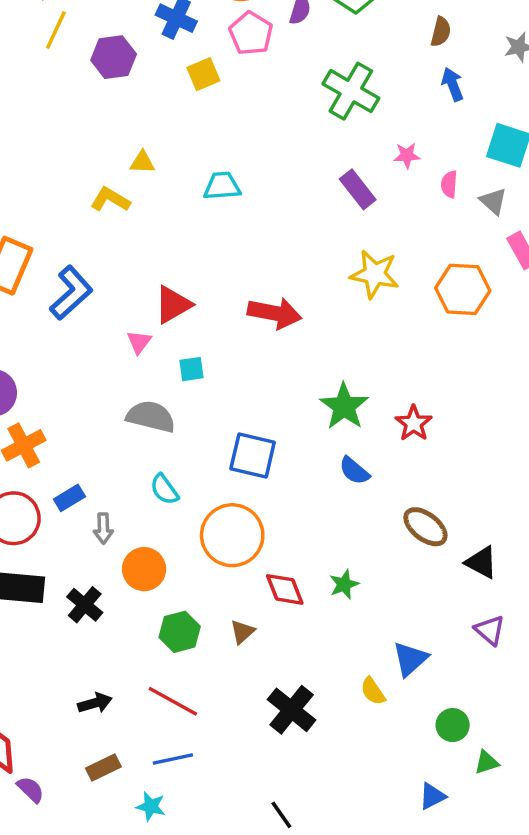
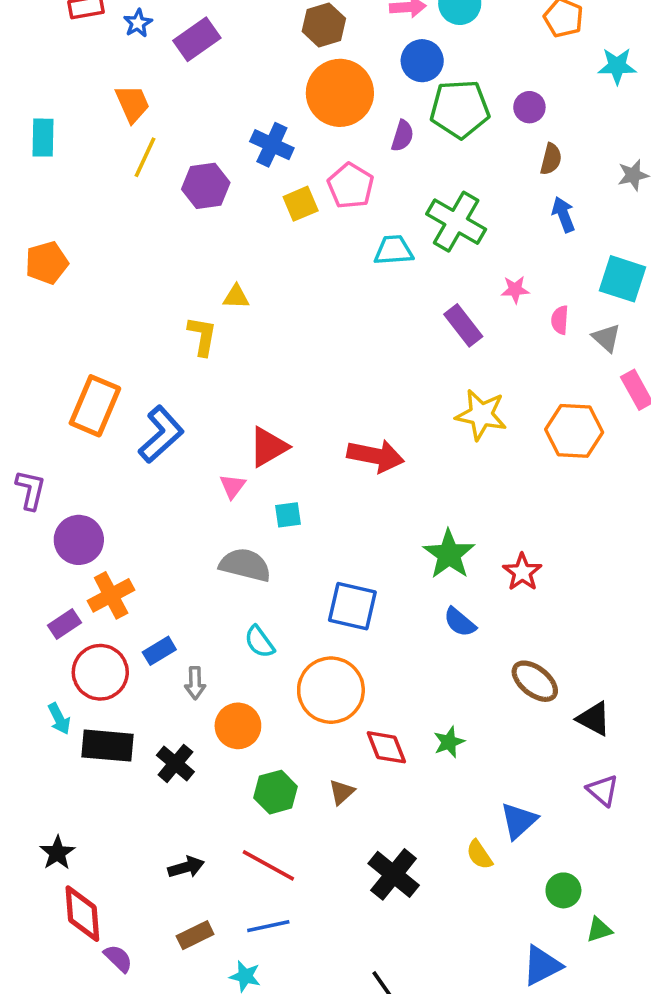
pink pentagon: (251, 33) -> (351, 186), moved
cyan trapezoid: (222, 186) -> (394, 250), moved
yellow L-shape: (110, 200) -> (202, 336), turned 69
blue triangle: (432, 796) -> (542, 966), size x1.4

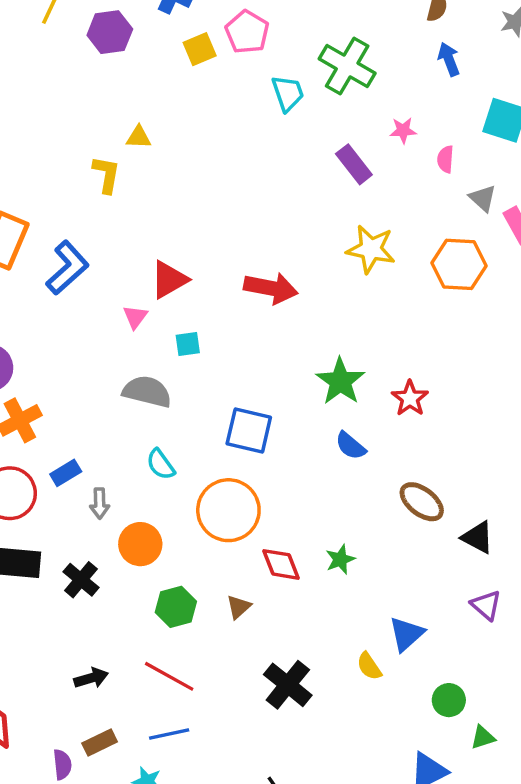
cyan trapezoid: (394, 250) -> (288, 93), turned 75
gray triangle: (606, 338) -> (483, 198), moved
purple semicircle: (118, 958) -> (62, 765), moved, turned 40

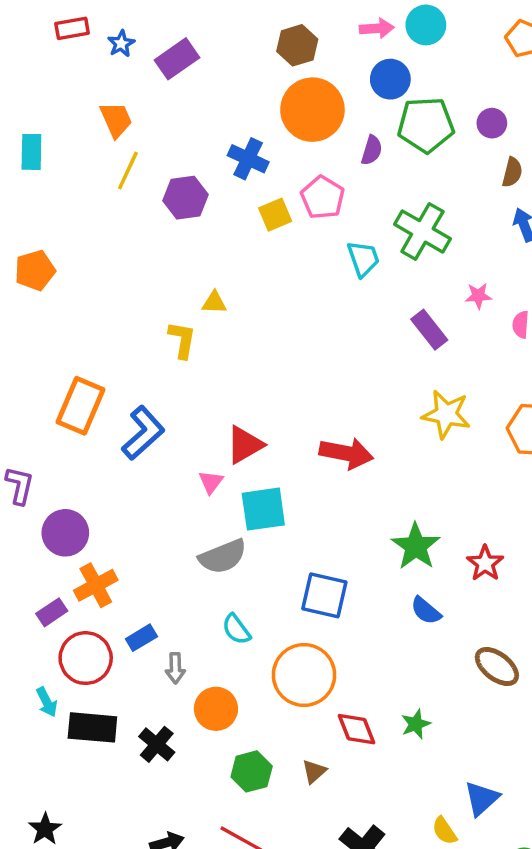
cyan square: (188, 344) -> (263, 509), size x1.8
gray semicircle: (147, 392) -> (223, 556), turned 144

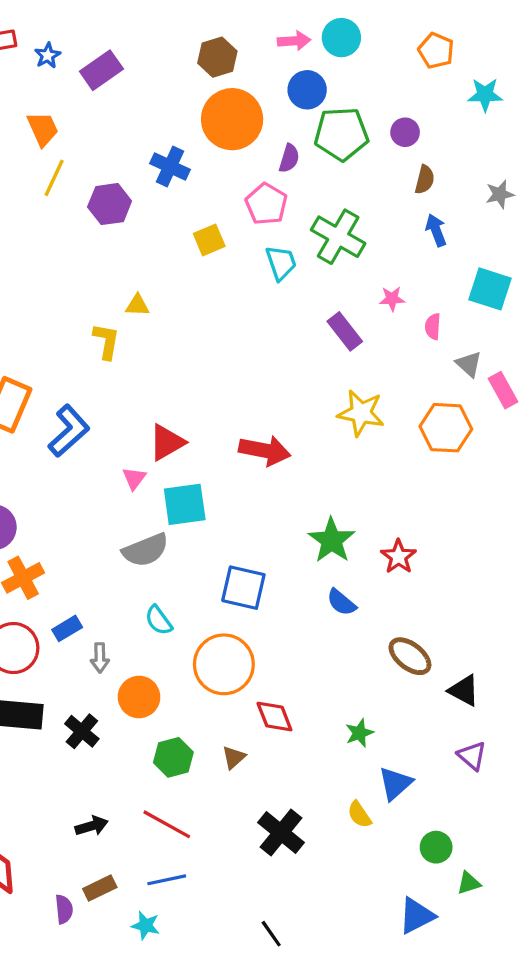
pink pentagon: (323, 198) -> (266, 204), moved
yellow square: (275, 215) -> (209, 240), moved
green star: (416, 724) -> (359, 733), moved

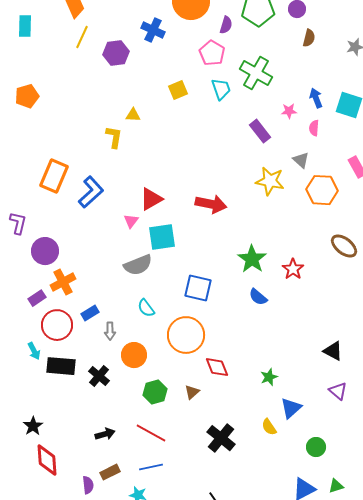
blue arrow: (436, 230) -> (316, 98), moved
yellow square: (209, 240) -> (178, 90), moved
gray triangle: (469, 364) -> (301, 160), moved
brown ellipse: (410, 656) -> (344, 246), moved
green triangle: (469, 883) -> (336, 486), moved

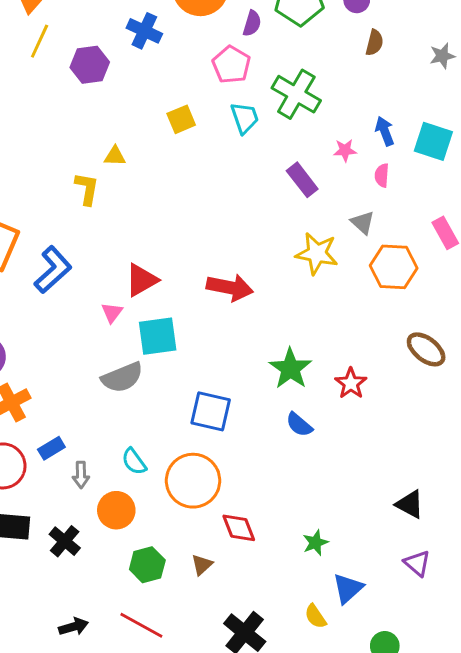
cyan semicircle: (146, 308) -> (134, 462), moved

